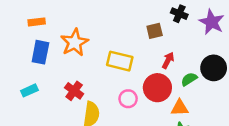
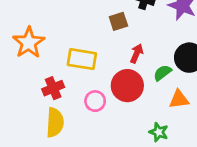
red cross: (74, 91) -> (53, 88), moved, turned 36
orange triangle: (180, 108) -> (179, 99), moved

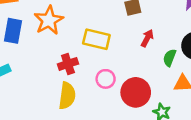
green semicircle: (162, 73) -> (170, 58), turned -36
red circle: (127, 86) -> (136, 92), moved

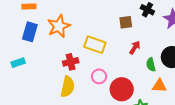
green semicircle: (170, 58) -> (151, 65), turned -40

